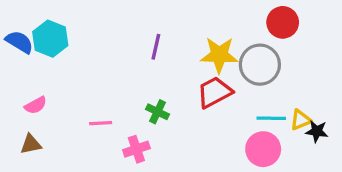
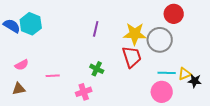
red trapezoid: (214, 92) -> (132, 57), turned 100
pink line: (101, 123) -> (53, 76), moved

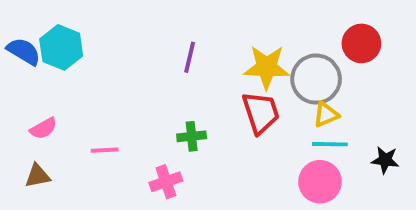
red circle: (174, 14) -> (361, 43), moved
green cross: (97, 69) -> (192, 136), turned -32
yellow triangle: (185, 74) -> (326, 115), moved

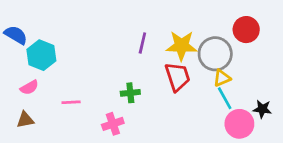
cyan hexagon: (61, 47) -> (41, 55), moved
purple line: (190, 57) -> (142, 43), moved
cyan line: (330, 144) -> (225, 98), turned 60
pink circle: (320, 182) -> (239, 124), moved

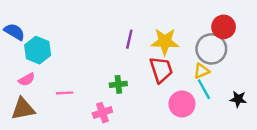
gray circle: (215, 54) -> (211, 49), moved
brown triangle: (25, 120) -> (23, 109), size x1.5
pink circle: (239, 124) -> (182, 104), moved

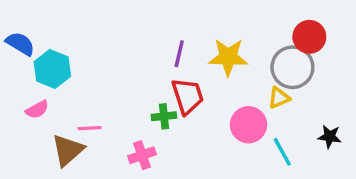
red trapezoid: (161, 70) -> (188, 96), moved
cyan line: (204, 89) -> (282, 152), moved
pink circle: (182, 104) -> (248, 125), moved
brown triangle: (23, 109) -> (68, 150), moved, turned -30

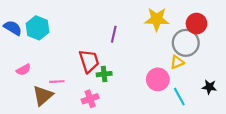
yellow star: (228, 57) -> (157, 19), moved
cyan hexagon: (52, 69) -> (37, 28), moved
red trapezoid: (188, 96) -> (89, 61), moved

